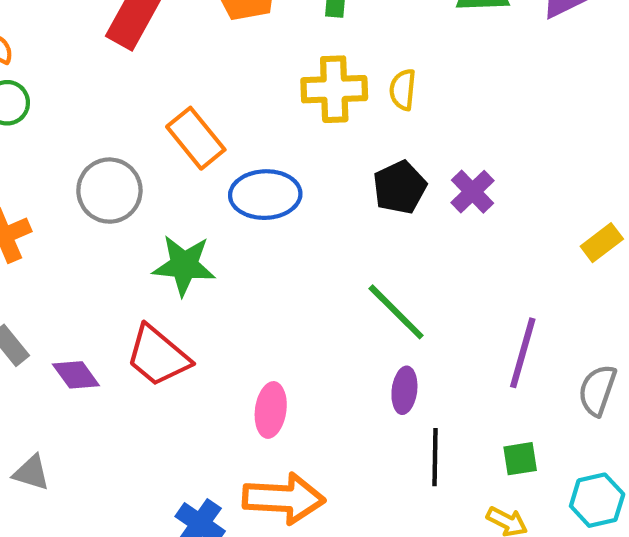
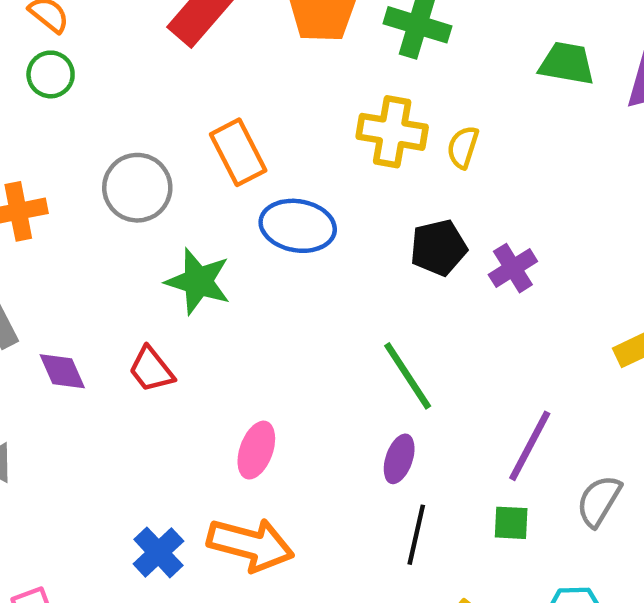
red trapezoid: (158, 356) -> (151, 369), size x0.7
green square: (520, 459) -> (511, 523), moved

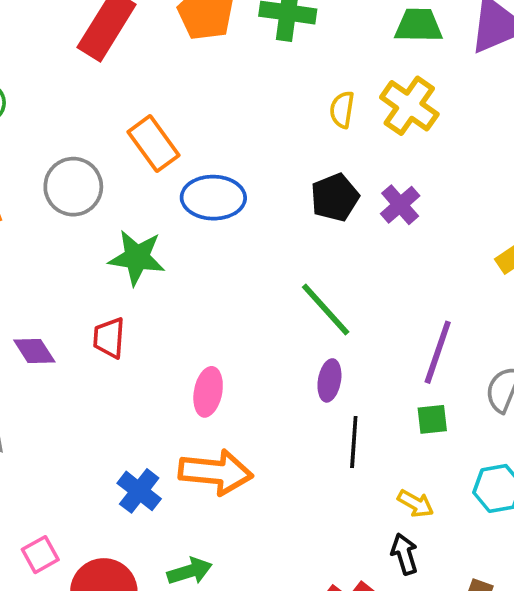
yellow cross: (392, 132) -> (409, 106), moved, turned 34
red trapezoid: (151, 369) -> (109, 338), turned 51

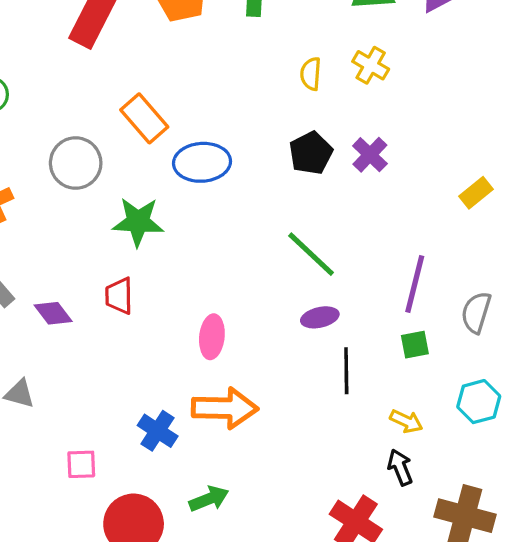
yellow cross: (409, 106) -> (371, 65), size x0.7
purple ellipse: (329, 380) -> (320, 317), turned 72
pink square: (40, 555) -> (81, 464), moved, turned 32

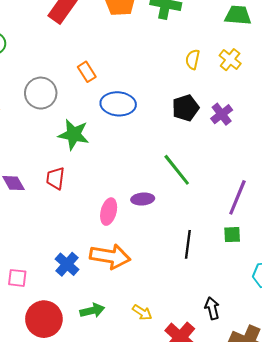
orange rectangle: (144, 118) -> (87, 72), size x0.7
purple ellipse: (320, 317) -> (143, 199), moved
yellow arrow: (406, 421) -> (142, 312), moved

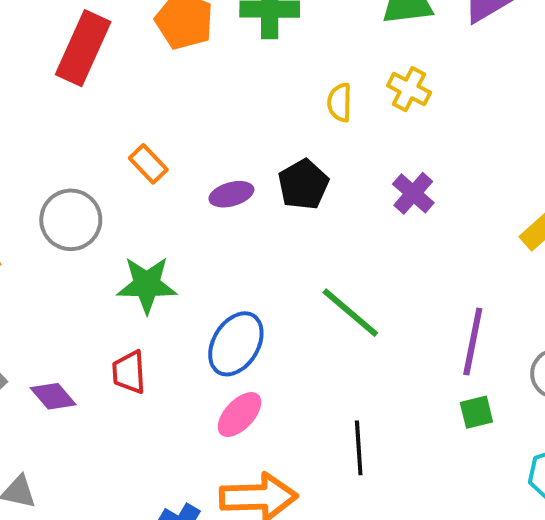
blue ellipse: (118, 104) -> (236, 344), moved, turned -52
black pentagon: (186, 108) -> (303, 184), moved
purple ellipse: (143, 199) -> (231, 194), moved
pink ellipse: (109, 212) -> (239, 415), turned 40
black line: (188, 244) -> (359, 448), moved

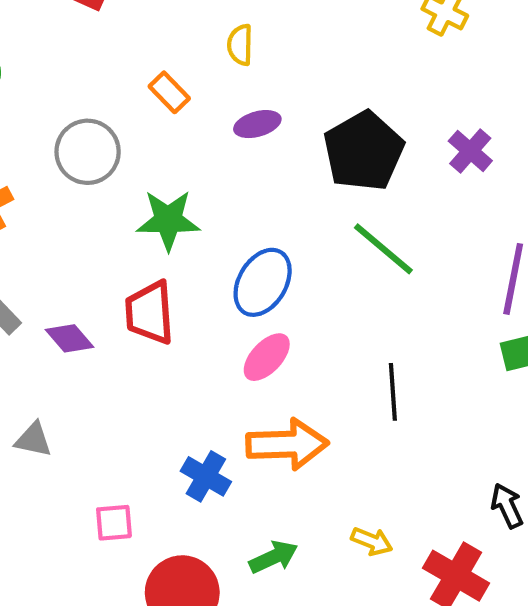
yellow semicircle: (340, 102) -> (240, 45), moved
black pentagon: (303, 184) -> (364, 151), moved, size x1.5
purple cross: (413, 193) -> (470, 151), moved
red trapezoid: (129, 372) -> (150, 313), size x1.4

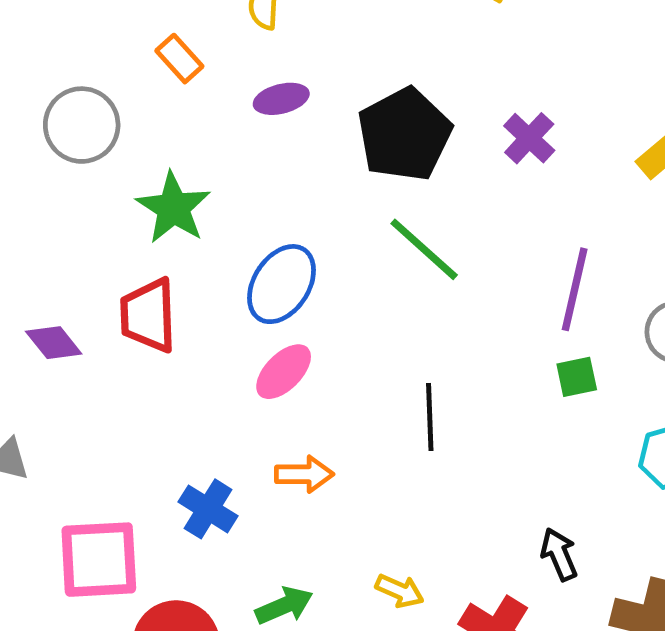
green star: (168, 220) -> (173, 208), turned 30
orange arrow: (287, 444) -> (304, 474), size x0.6
pink square: (114, 523) -> (99, 560), size x1.8

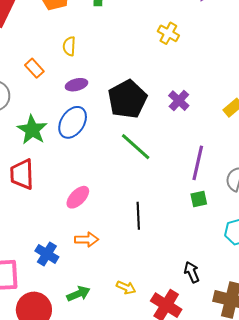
blue ellipse: (282, 284) -> (73, 122), moved

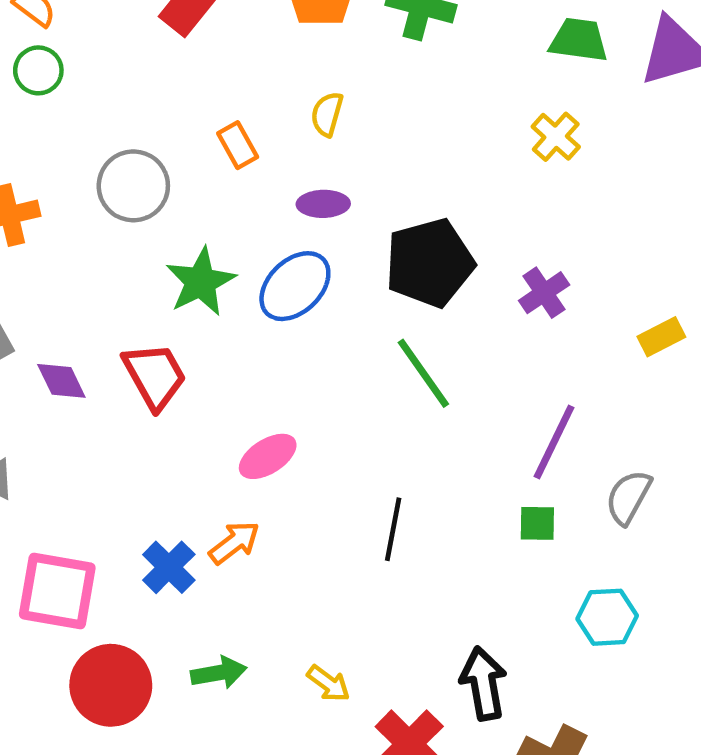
red trapezoid: (22, 174) -> (155, 376), turned 140
orange arrow: (87, 240) -> (234, 543), moved, turned -50
black arrow: (192, 272) -> (484, 683), size x1.4

